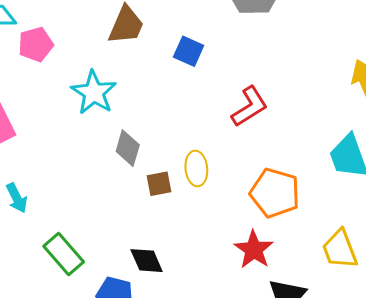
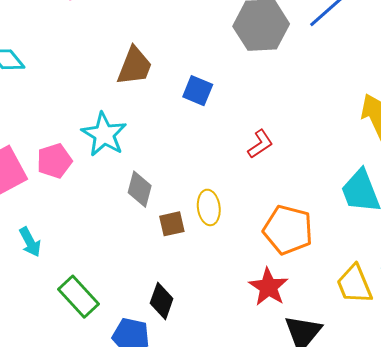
pink pentagon: (36, 44) -> (54, 161), moved
red L-shape: (250, 106) -> (260, 144), size x0.7
black diamond: (147, 261) -> (162, 301), turned 45

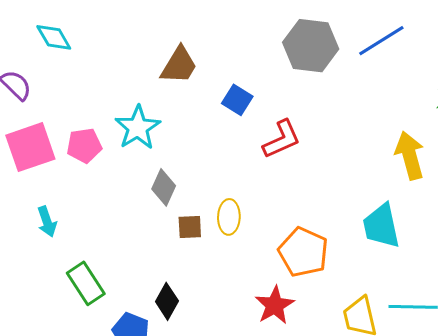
red L-shape: (260, 144) -> (282, 139), moved, size x1.4

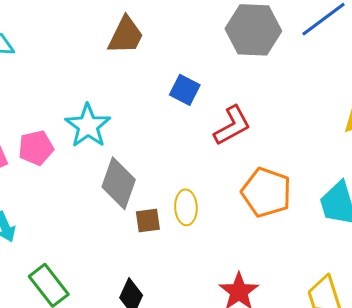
brown trapezoid: (179, 65) -> (126, 35), moved
gray diamond: (164, 187) -> (119, 183), size x1.4
orange pentagon: (303, 252) -> (266, 192), moved

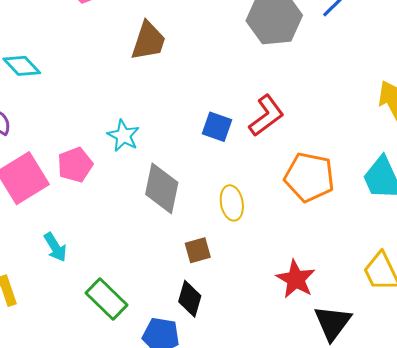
blue square: (185, 90) -> (217, 127), moved
cyan star: (88, 126) -> (123, 136), size x0.7
brown square: (148, 221) -> (198, 250), moved

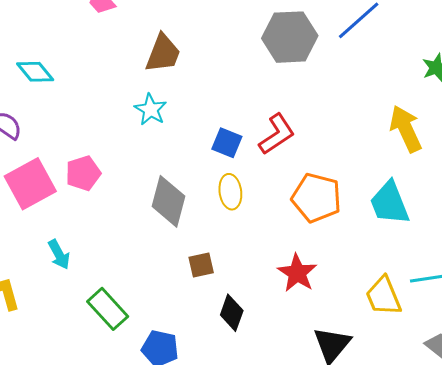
cyan star: (123, 136) -> (151, 110), moved
yellow ellipse: (232, 203) -> (230, 192), moved
red star: (296, 279) -> (297, 273), moved
black diamond: (190, 299) -> (232, 313), moved

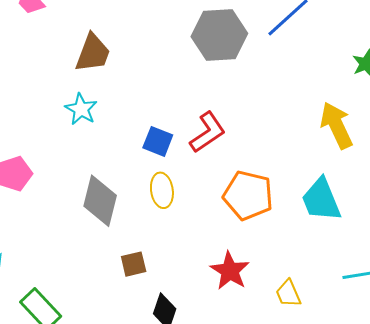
yellow trapezoid: (383, 296) -> (288, 294), moved, size x0.7

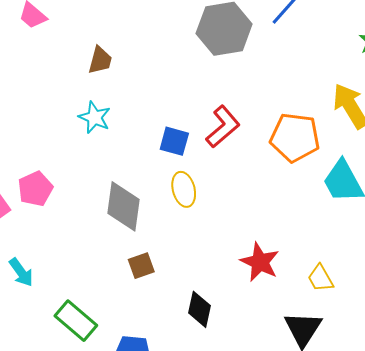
brown trapezoid: (93, 53) -> (100, 60), size x0.7
orange pentagon: (248, 195) -> (295, 137), moved
brown square: (134, 264) -> (141, 266), moved

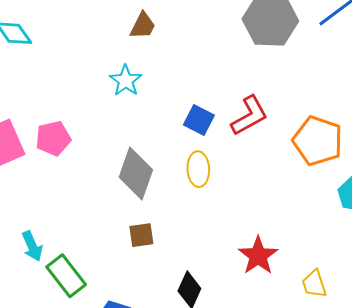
cyan arrow: (21, 272) -> (32, 246), moved

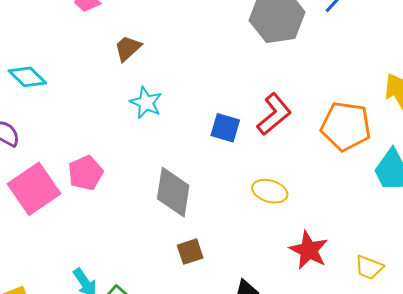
brown trapezoid: (143, 26) -> (128, 48), moved, turned -148
yellow ellipse: (198, 169) -> (270, 191), moved, turned -60
yellow trapezoid: (314, 284) -> (369, 267), turned -40

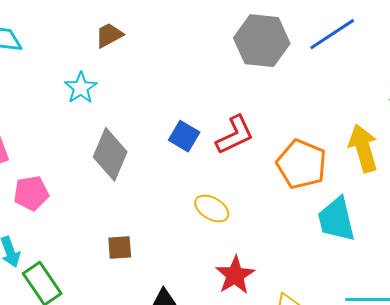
cyan star: (146, 103) -> (81, 88), moved
pink pentagon: (86, 173) -> (31, 193), moved
gray diamond: (173, 192) -> (110, 154), moved

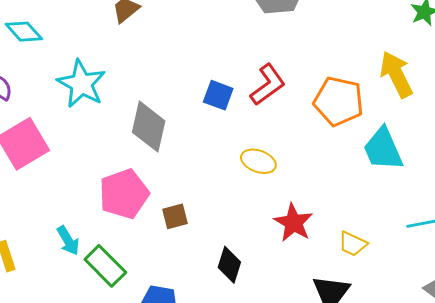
cyan star: (81, 88) -> (81, 84), moved, size x1.5
pink pentagon: (31, 193) -> (124, 194), moved, size x1.4

